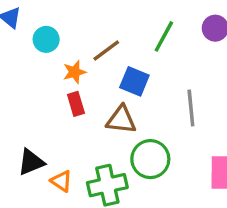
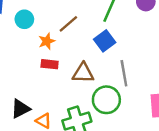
blue square: (134, 81) -> (105, 41), moved, turned 35
red rectangle: (76, 104) -> (50, 64), turned -63
gray line: (191, 108) -> (124, 73), moved

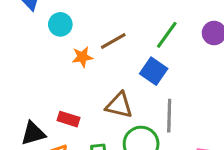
blue square: (105, 41) -> (154, 71), turned -30
red rectangle: (50, 64) -> (69, 119), moved

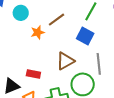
brown triangle: (119, 105) -> (65, 61), turned -36

